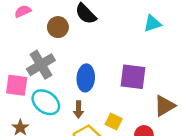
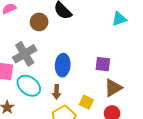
purple square: (133, 77) -> (103, 64), size x0.7
brown triangle: (165, 106) -> (113, 88), moved

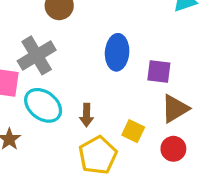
blue ellipse: (63, 65) -> (117, 52), moved

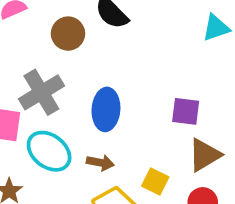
blue ellipse: (117, 52) -> (106, 109), moved
brown arrow: (87, 115) -> (100, 163), turned -80

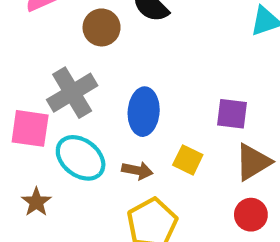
yellow square: (155, 182) -> (188, 160), moved

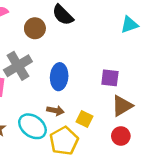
cyan ellipse: (81, 158) -> (32, 126), moved
yellow square: (188, 160) -> (85, 119), moved

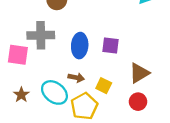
gray cross: (18, 66) -> (41, 35), turned 30
purple square: (110, 78) -> (111, 46), moved

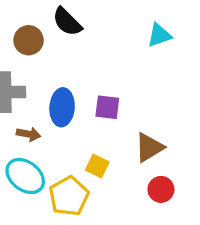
brown arrow: (76, 78) -> (29, 134), moved
red circle: (138, 102) -> (161, 189), moved

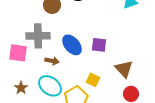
blue ellipse: (62, 107) -> (72, 45), turned -45
brown triangle: (149, 148) -> (124, 69), turned -42

